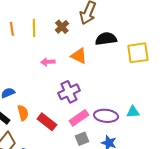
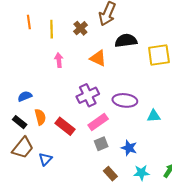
orange line: (12, 29) -> (29, 22), moved
pink arrow: (48, 62) -> (59, 60), moved, turned 88
purple ellipse: (106, 116) -> (125, 100), moved

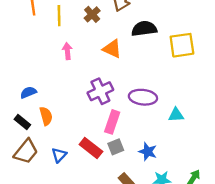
pink rectangle: (98, 122) -> (112, 122), turned -36
red rectangle: (65, 126) -> (91, 148), moved
blue triangle: (45, 159) -> (59, 155), moved

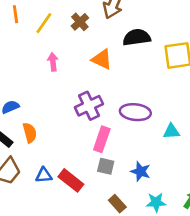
yellow line: (59, 16) -> (44, 23), turned 36
gray square: (116, 147) -> (106, 166), turned 35
red rectangle: (91, 148) -> (71, 180), moved
blue triangle: (59, 155) -> (44, 175), turned 42

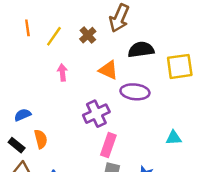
purple ellipse: (135, 112) -> (135, 92), moved

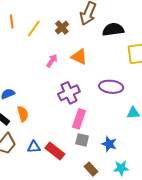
black semicircle: (141, 50) -> (113, 30), moved
pink arrow: (62, 73) -> (52, 61), moved, turned 40
purple ellipse: (135, 92) -> (111, 87), moved

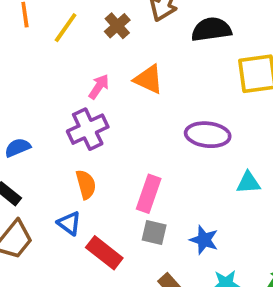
purple cross: (69, 93) -> (88, 129), moved
orange semicircle: (23, 114) -> (86, 184), moved
blue triangle: (34, 147) -> (69, 223), moved, turned 40

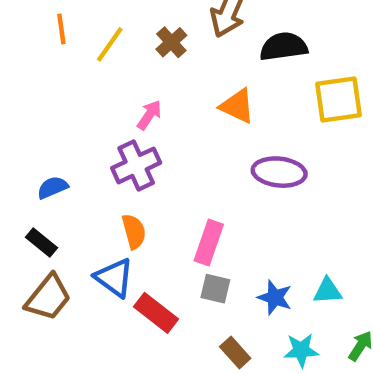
orange triangle: (149, 79) -> (237, 106), moved
cyan triangle: (248, 183) -> (328, 291), moved
blue triangle: (69, 223) -> (114, 278), size x1.4

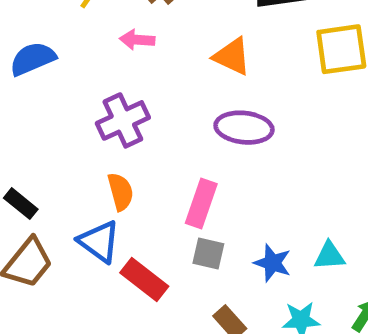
pink arrow: (149, 115) -> (137, 40), moved, turned -120
purple ellipse: (279, 172) -> (244, 128), moved
blue semicircle: (53, 187) -> (33, 59), moved, size x1.4

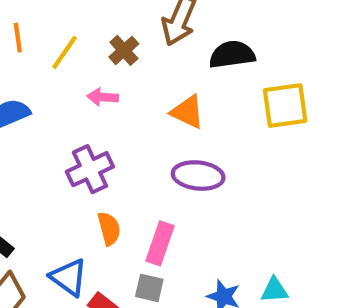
orange semicircle: (121, 192) -> (109, 229), moved
gray square: (208, 253) -> (149, 288), moved

